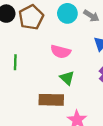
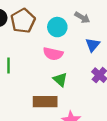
cyan circle: (67, 13) -> (57, 27), moved

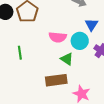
cyan circle: (57, 27) -> (80, 41), moved

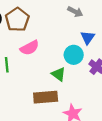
pink semicircle: (58, 37) -> (30, 48), moved, turned -36

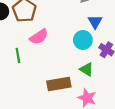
green triangle: (59, 74) -> (87, 69), moved

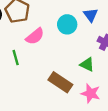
cyan circle: (83, 40) -> (67, 24), moved
brown rectangle: (59, 84) -> (60, 82), turned 50

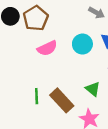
green line: (16, 58) -> (37, 96), moved

